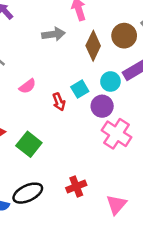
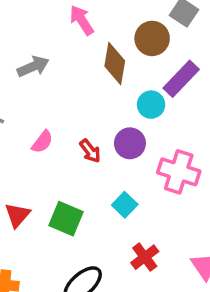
gray arrow: (54, 34) -> (33, 66), moved
cyan square: (80, 89) -> (125, 205), moved
purple circle: (102, 106) -> (130, 143), moved

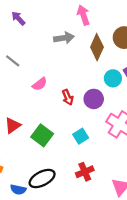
gray arrow: (33, 66) -> (64, 38), moved

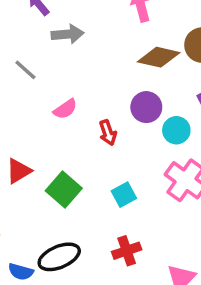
gray arrow: (64, 38) -> (68, 34), moved
brown diamond: (97, 47) -> (159, 57), turned 75
cyan circle: (113, 78) -> (176, 130), moved
purple circle: (94, 99) -> (146, 107), moved

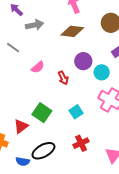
brown diamond: (159, 57) -> (72, 31), moved
red triangle: (19, 171) -> (21, 126), moved

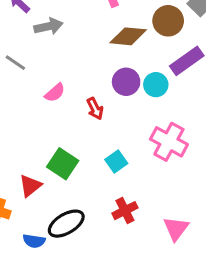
brown diamond: (72, 31) -> (128, 36), moved
cyan circle: (102, 72) -> (156, 85), moved

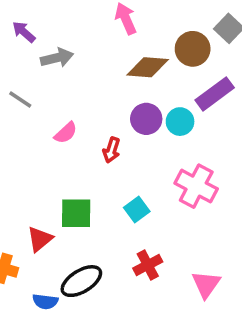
red arrow: (95, 109) -> (112, 150), turned 45
green square: (63, 164) -> (76, 213), turned -32

